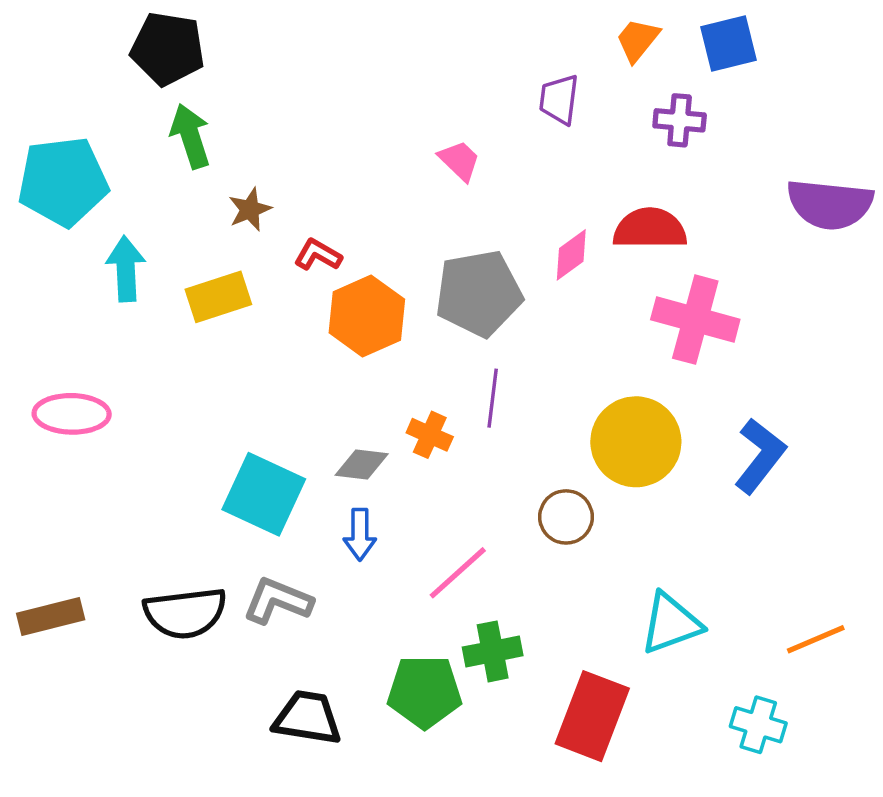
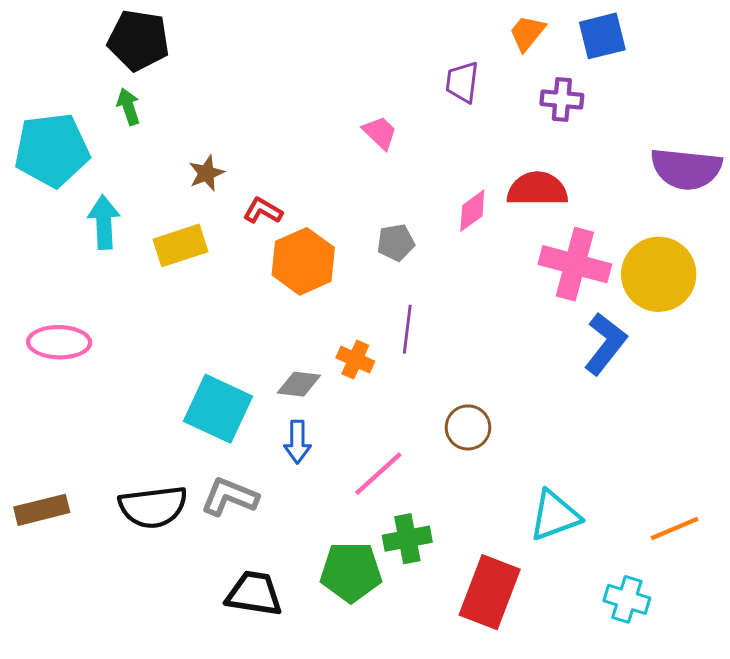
green arrow: (190, 136) -> (128, 107), moved, size x0.7
gray pentagon: (479, 293) -> (396, 243), size x0.5
yellow circle: (636, 442) -> (659, 274), moved
blue L-shape: (760, 456) -> (605, 344), moved

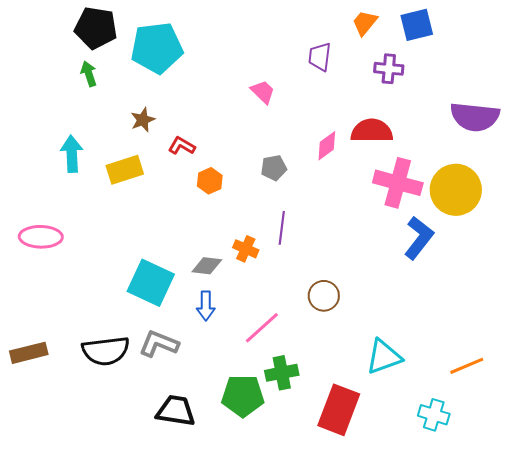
cyan pentagon: (52, 150) -> (157, 48), moved
orange hexagon: (303, 261) -> (210, 181), size x0.6

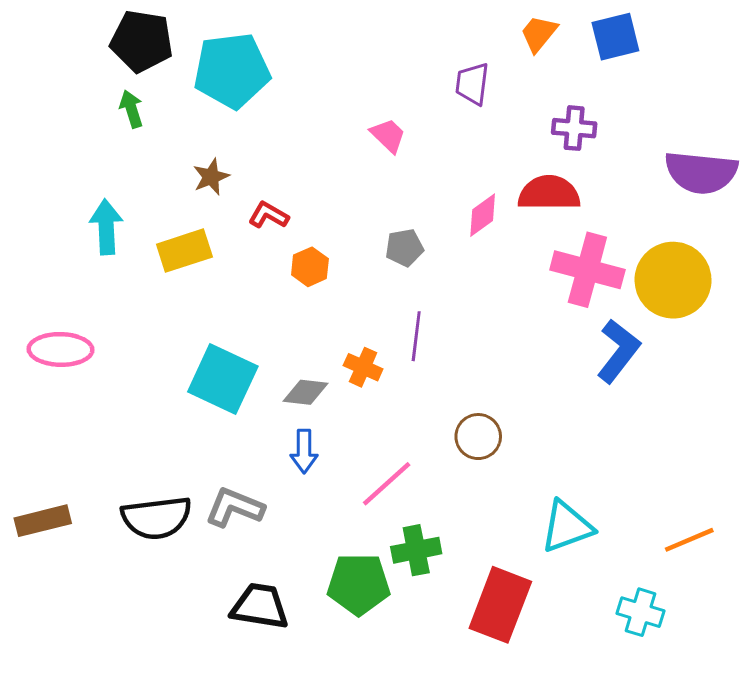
purple cross: (389, 69) -> (574, 128), moved
cyan square: (151, 283) -> (223, 379), moved

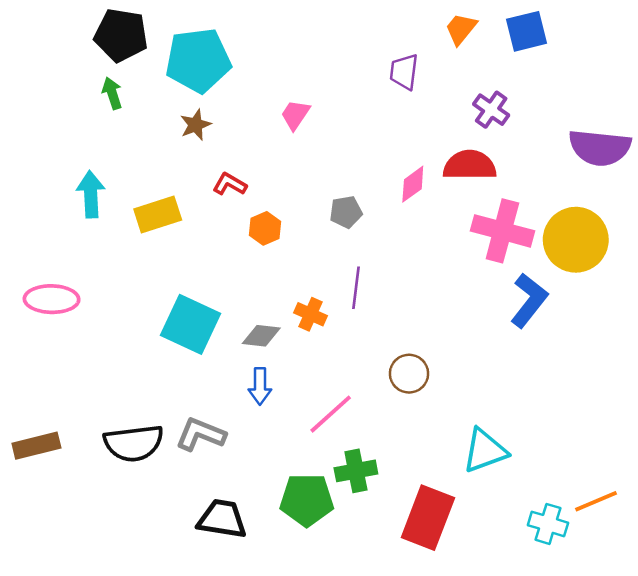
purple cross: (574, 128) -> (491, 110), turned 30
pink trapezoid: (388, 135) -> (295, 115), moved, turned -100
brown star: (211, 177) -> (196, 125), moved
orange line: (689, 540) -> (596, 501), moved

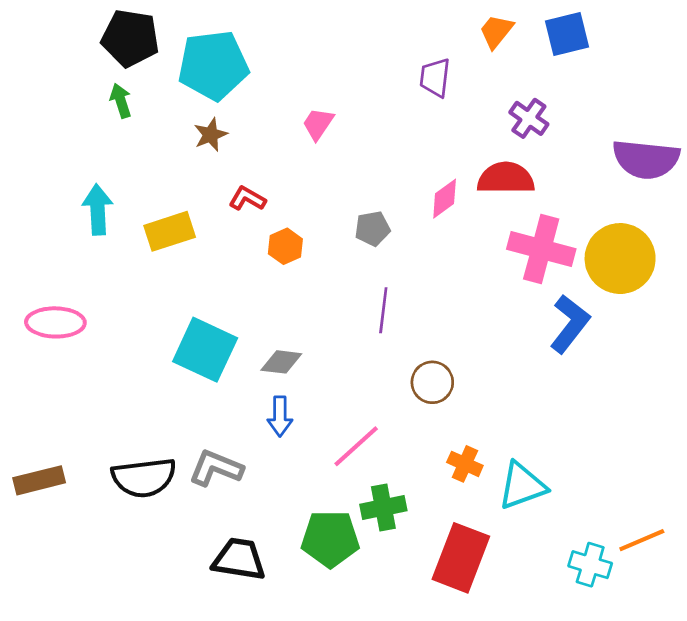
orange cross: (310, 314) -> (465, 464), moved
brown circle: (409, 374) -> (432, 382), moved

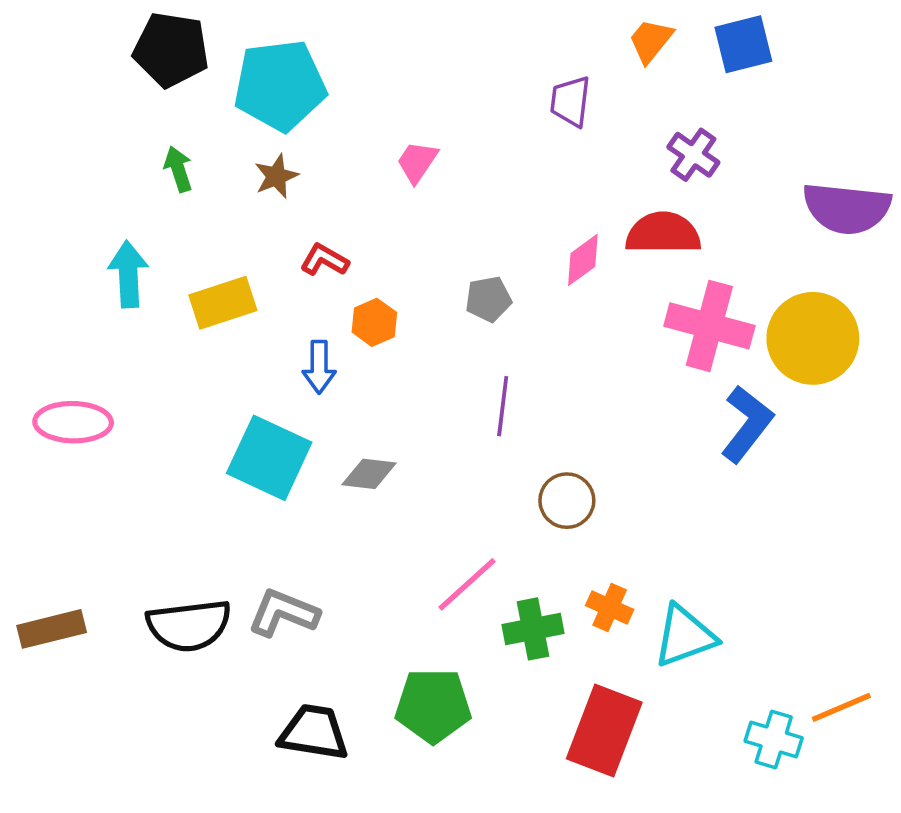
green arrow: (121, 101) -> (178, 169), moved
blue arrow: (280, 416) -> (319, 367), moved
green cross: (383, 508) -> (533, 629), moved

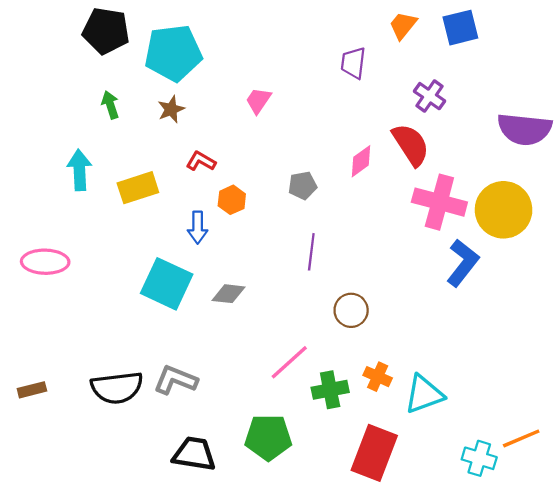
red semicircle: (663, 233) -> (411, 145), turned 57
brown rectangle: (52, 629) -> (32, 390), size x0.7

